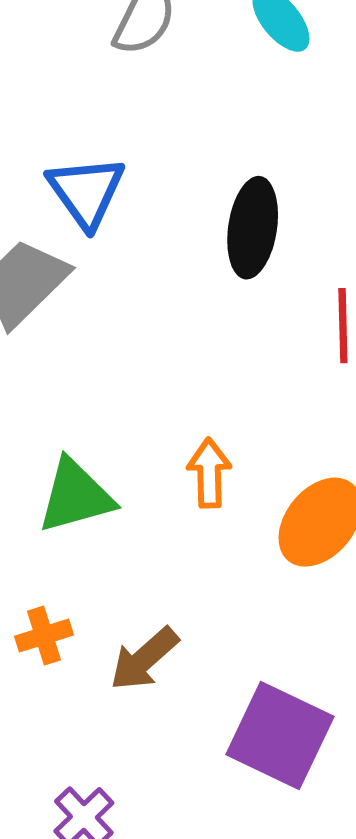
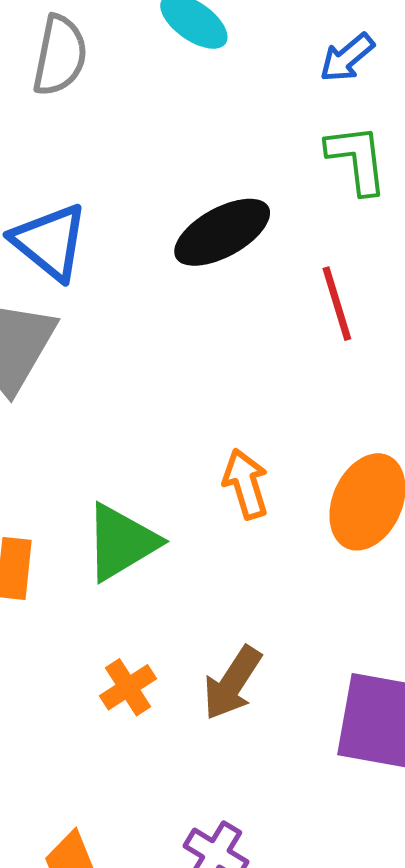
black ellipse: (253, 228) -> (222, 232), turned 68

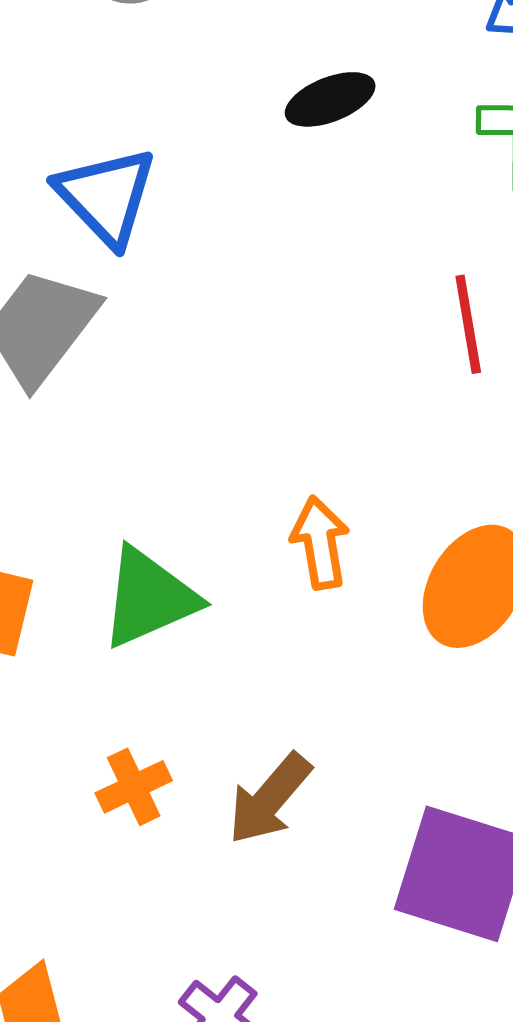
black ellipse: (222, 232) -> (330, 99), moved, size x0.7

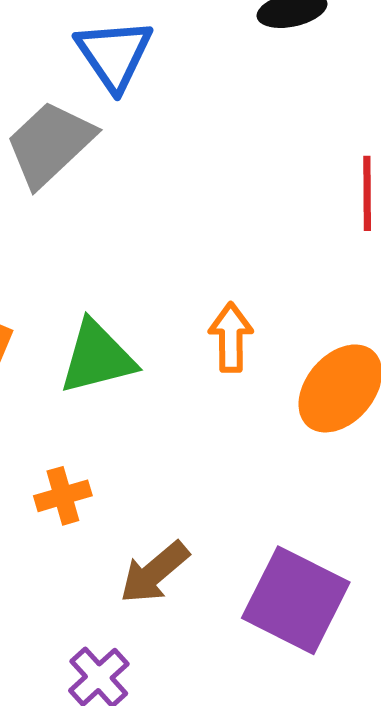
brown arrow: (270, 799) -> (154, 572), moved

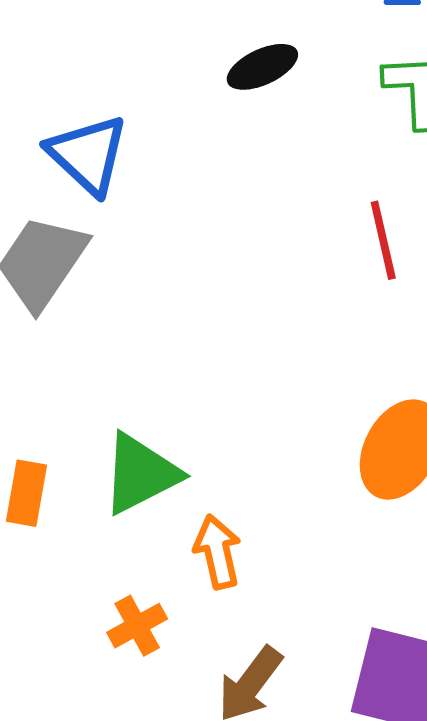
orange arrow: (231, 337) -> (217, 552), moved

